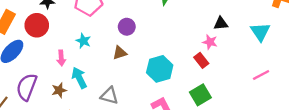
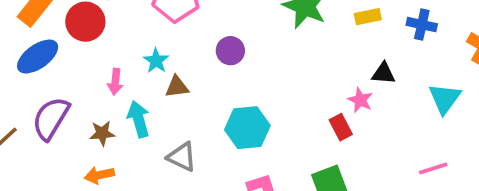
brown triangle: (120, 53) -> (177, 87), moved
cyan hexagon: (160, 69) -> (247, 128), moved

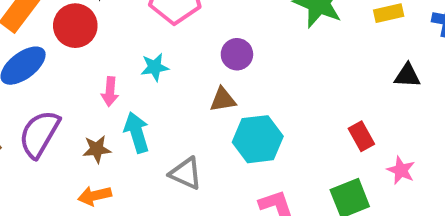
cyan star: (156, 61) -> (155, 67), turned 30
brown triangle: (177, 87) -> (223, 100), moved
pink star: (360, 100) -> (401, 170), moved

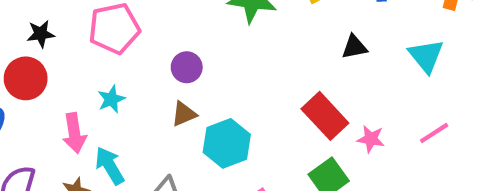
pink arrow: (110, 92) -> (74, 133), size x1.4
red rectangle: (361, 136) -> (325, 116), size x1.6

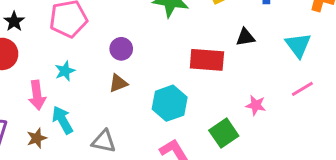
black star: (41, 34) -> (14, 21), turned -30
red rectangle: (325, 116) -> (207, 60), moved, turned -44
pink line: (434, 133) -> (302, 89), moved
cyan hexagon: (227, 143) -> (170, 103), moved

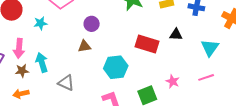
cyan star: (65, 71) -> (40, 23), moved
pink arrow: (37, 95) -> (19, 48), moved

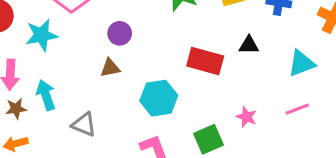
cyan star: (40, 23) -> (42, 35), size x1.5
cyan triangle: (210, 48) -> (301, 63), turned 36

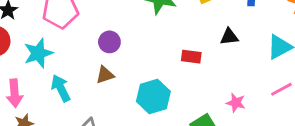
red rectangle: (205, 61) -> (191, 57), size x0.6
cyan arrow: (46, 95) -> (61, 88), moved

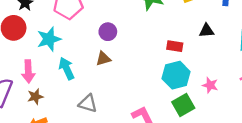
cyan hexagon: (153, 96) -> (176, 75), moved

